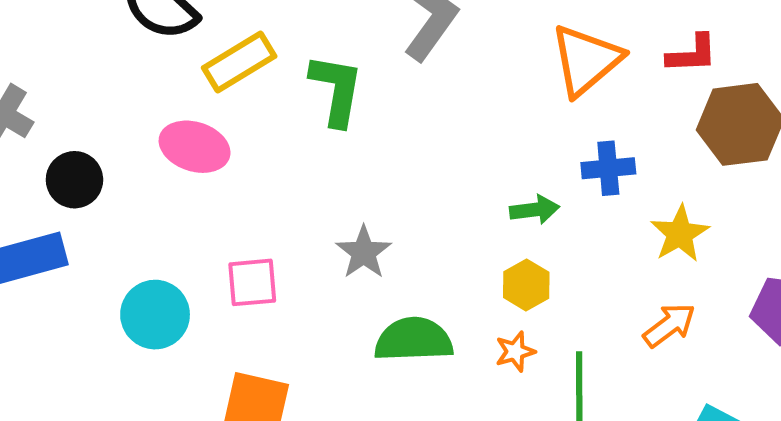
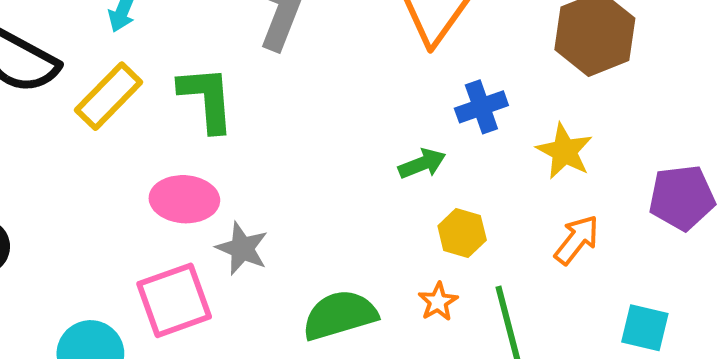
pink ellipse: (195, 147) -> (184, 199), moved
gray star: (364, 252) -> (242, 248), moved
pink square: (252, 282) -> (174, 300), size x1.4
yellow hexagon: (526, 285) -> (462, 233), moved

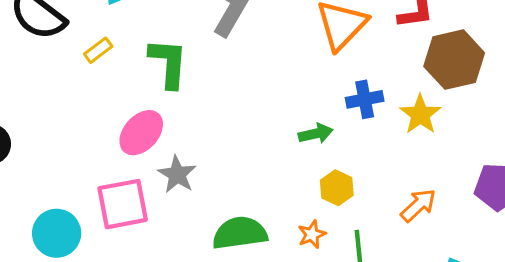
yellow rectangle: (109, 96) -> (98, 50), size x0.6
yellow star: (564, 151) -> (420, 114), moved
pink ellipse: (184, 199) -> (141, 133), turned -60

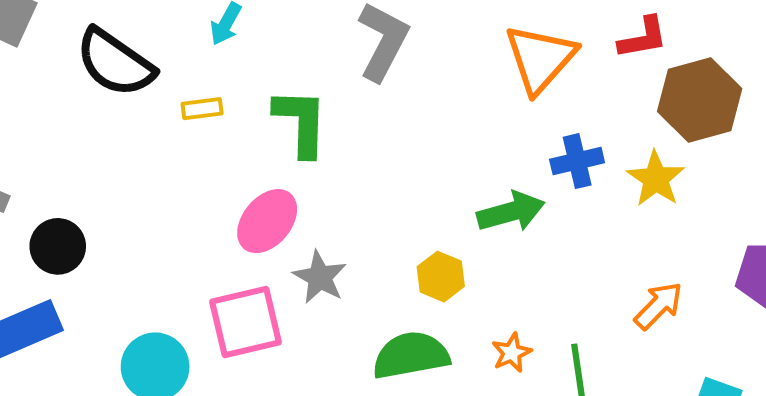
yellow rectangle: (98, 50) -> (202, 109), turned 32
green arrow: (316, 134) -> (511, 212), size x1.4
yellow hexagon: (337, 188) -> (441, 277), moved

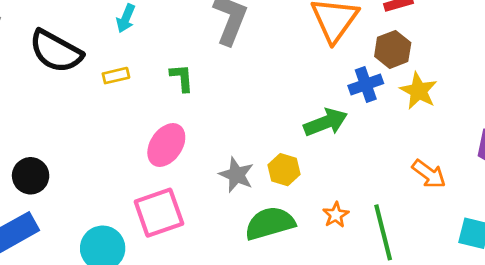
brown hexagon: (700, 100) -> (393, 49), moved, size x0.7
green L-shape: (301, 122) -> (182, 78), size x0.6
gray star: (320, 277) -> (236, 175), moved
orange arrow: (658, 306) -> (429, 174), turned 88

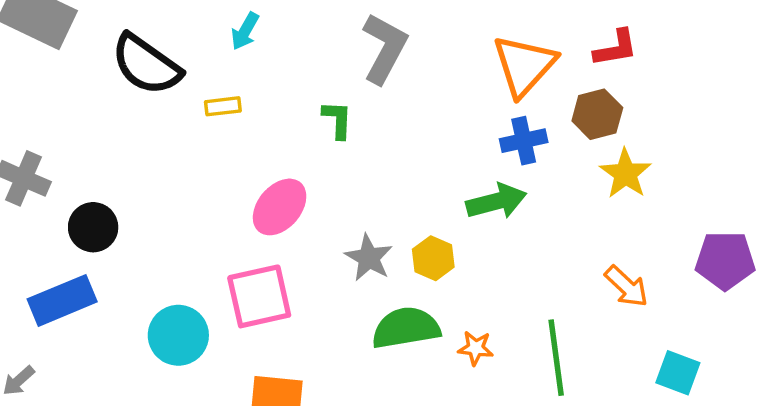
green L-shape: (182, 78) -> (337, 120), moved
blue cross: (366, 85) -> (524, 141), moved
orange star: (336, 215) -> (476, 348), moved, turned 30

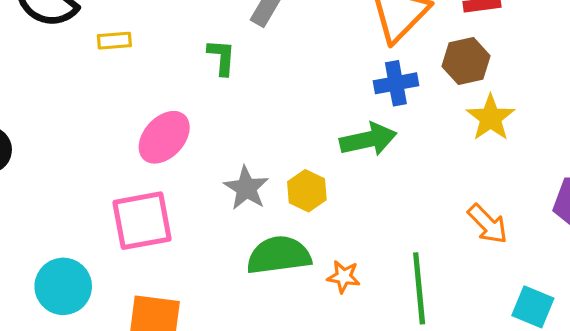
cyan circle: (178, 335) -> (63, 286), moved

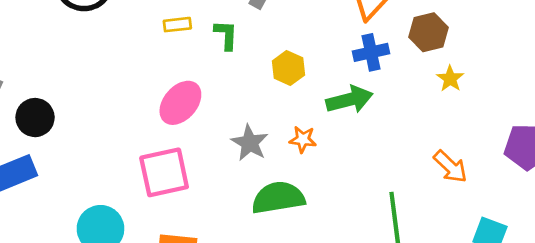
yellow rectangle: (114, 41) -> (177, 25), moved
yellow star: (491, 118) -> (450, 79), size x0.7
yellow hexagon: (307, 191) -> (288, 68), moved
orange star: (344, 277) -> (303, 139), moved

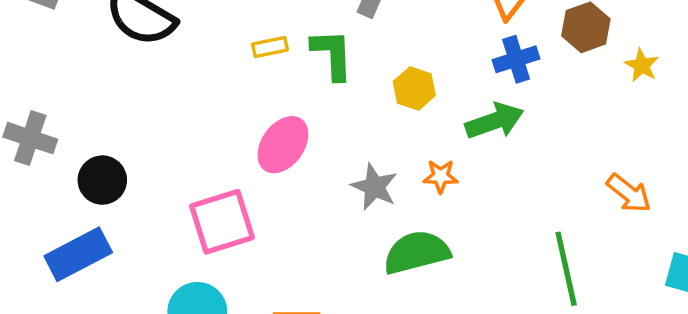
green L-shape: (226, 35) -> (332, 54), size x1.4
yellow star: (450, 79) -> (642, 65), moved
pink square: (164, 172) -> (222, 222), moved

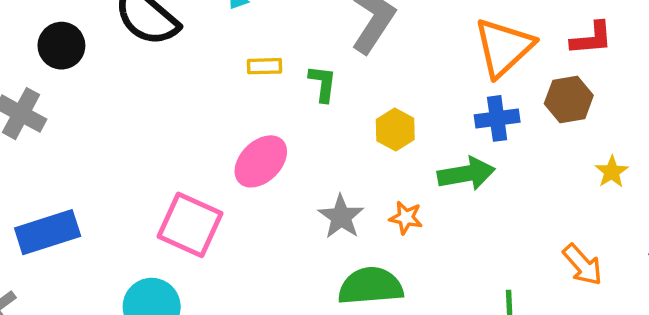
green L-shape: (332, 54) -> (323, 83), size x0.7
yellow star: (642, 65) -> (612, 172), moved
black circle: (102, 180) -> (61, 46), moved
pink square: (222, 222) -> (190, 225), turned 32

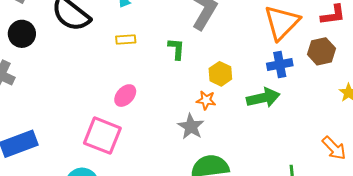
yellow rectangle: (265, 66) -> (126, 39), moved
pink ellipse: (261, 161) -> (125, 96), moved, size x0.7
orange star: (406, 218) -> (206, 100), moved

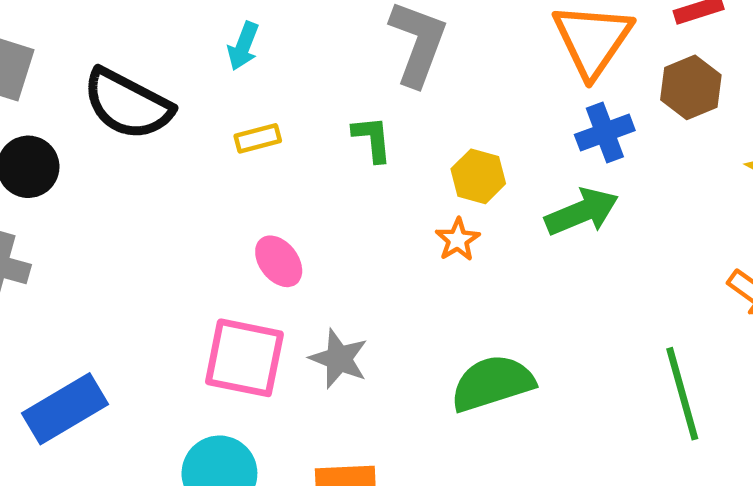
pink ellipse: (125, 96) -> (279, 261), turned -70
orange star: (206, 100) -> (458, 240), turned -30
gray star: (191, 127) -> (339, 359), moved

